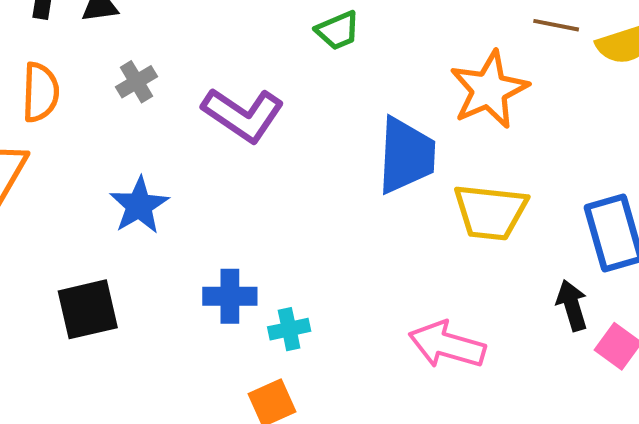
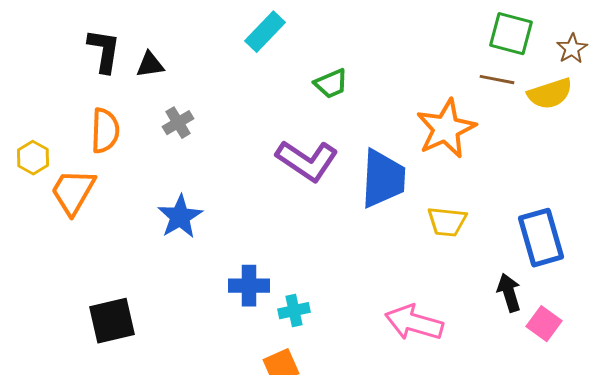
purple L-shape: (243, 115) -> (307, 161), moved
yellow trapezoid: (490, 212) -> (447, 222), size x0.7
black square: (88, 309) -> (112, 321), moved

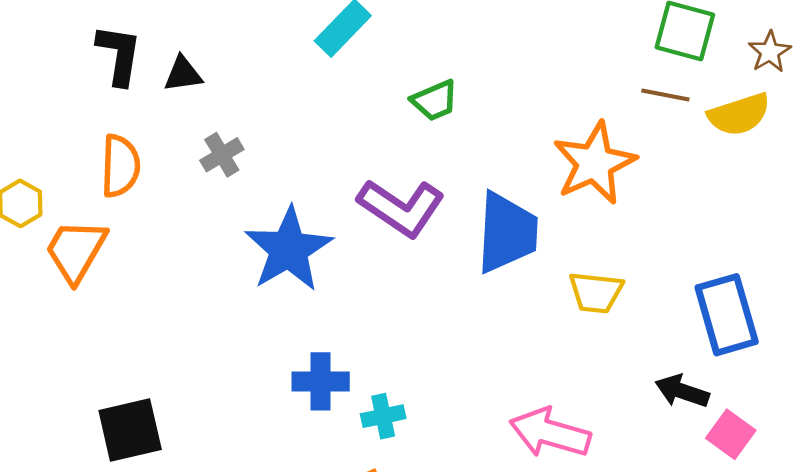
blue star: (180, 217) -> (289, 249), moved, size x1.4
black arrow: (509, 293) -> (682, 391), turned -54

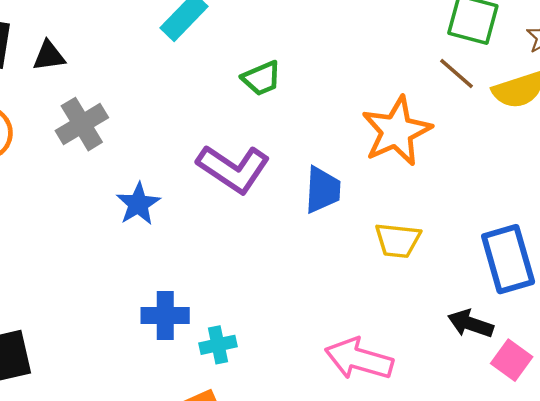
brown line: (665, 95) -> (456, 74), turned 30
gray cross: (222, 155) -> (82, 124), size x1.4
blue trapezoid: (507, 233) -> (323, 190), size x0.7
blue star: (289, 249) -> (138, 204), size x0.6

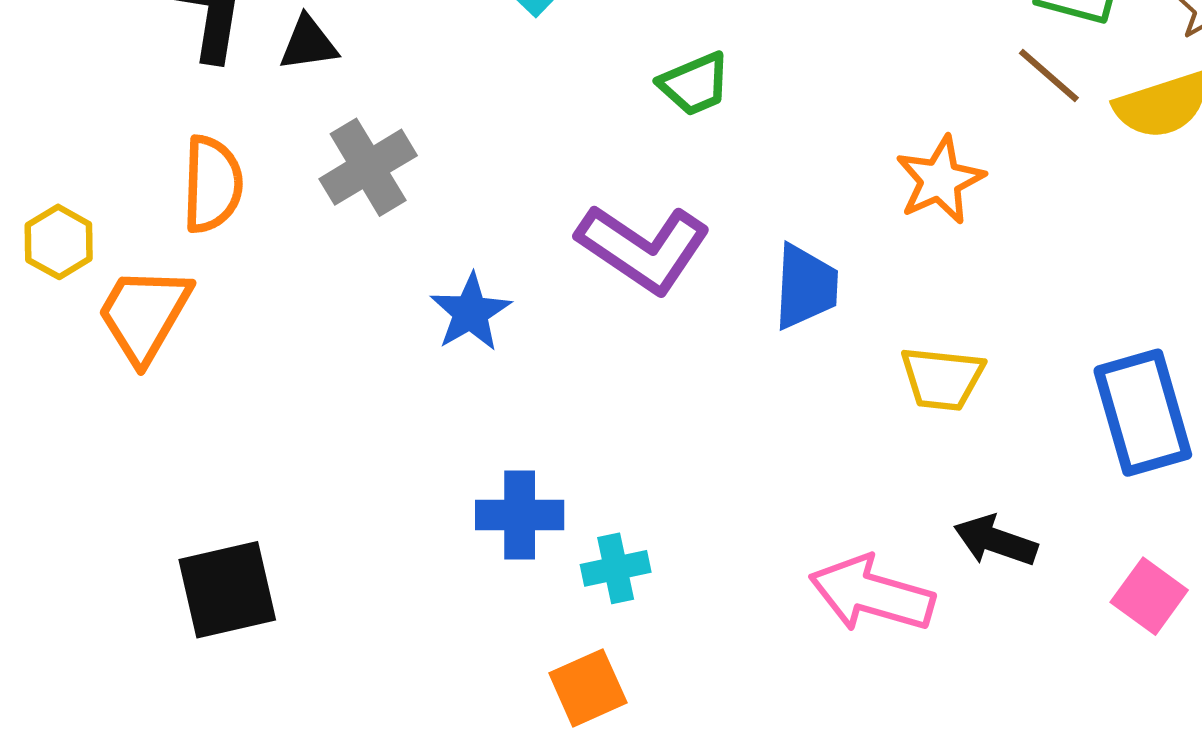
orange star: (397, 131) -> (940, 180), size x0.7
black arrow: (471, 324) -> (996, 541), moved

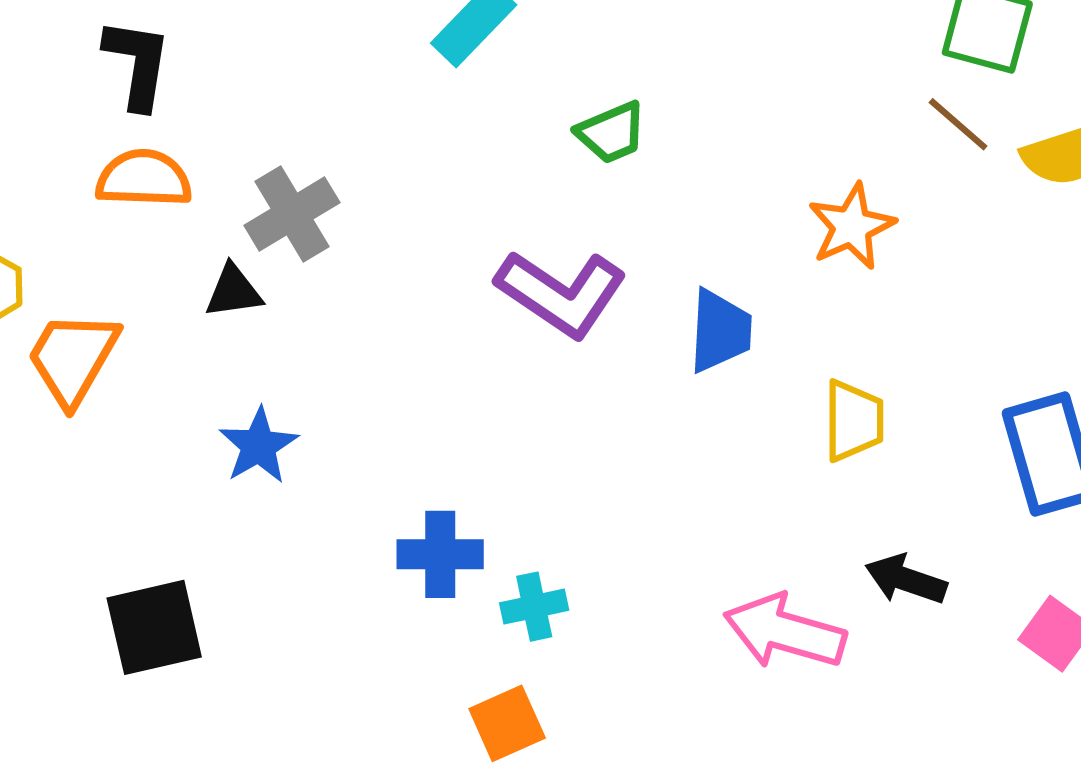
black triangle: (308, 43) -> (234, 291), moved
orange semicircle: (212, 184) -> (144, 178), moved, turned -90
blue star: (471, 312) -> (259, 446), moved
yellow trapezoid: (942, 378) -> (854, 421), turned -96

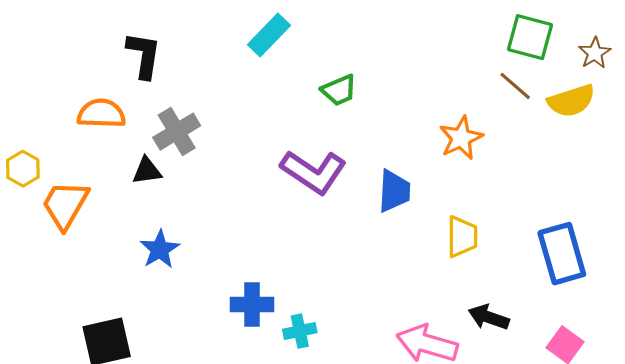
black L-shape: (137, 64) -> (144, 55), moved

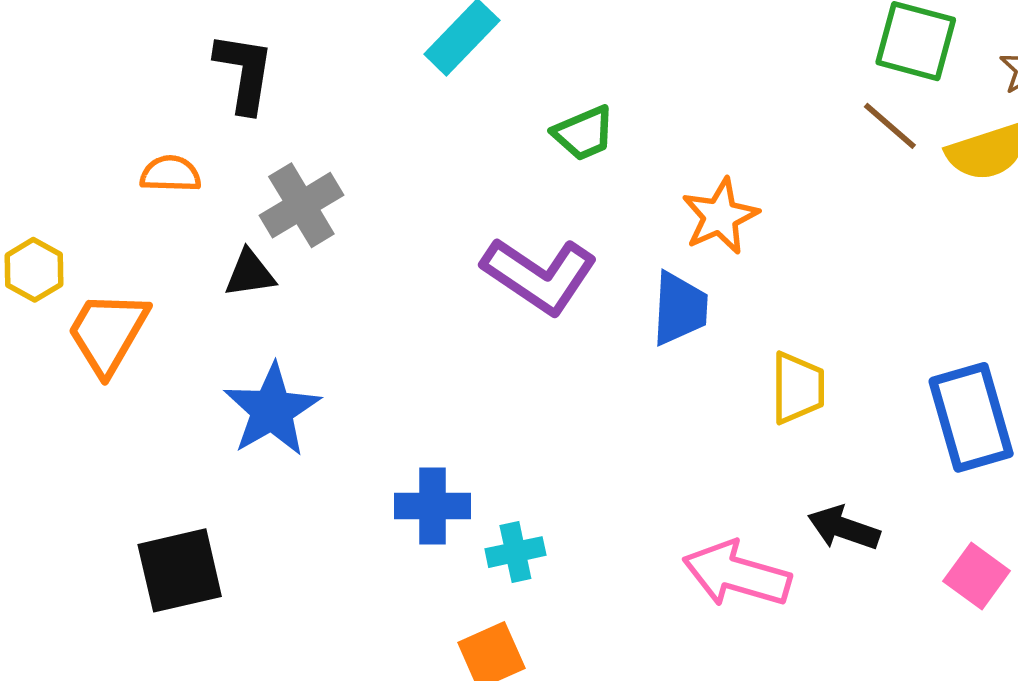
orange semicircle: (101, 114) -> (170, 174), size x0.7
orange star: (461, 138) -> (720, 216), moved
blue star: (160, 249) -> (272, 410), size x1.4

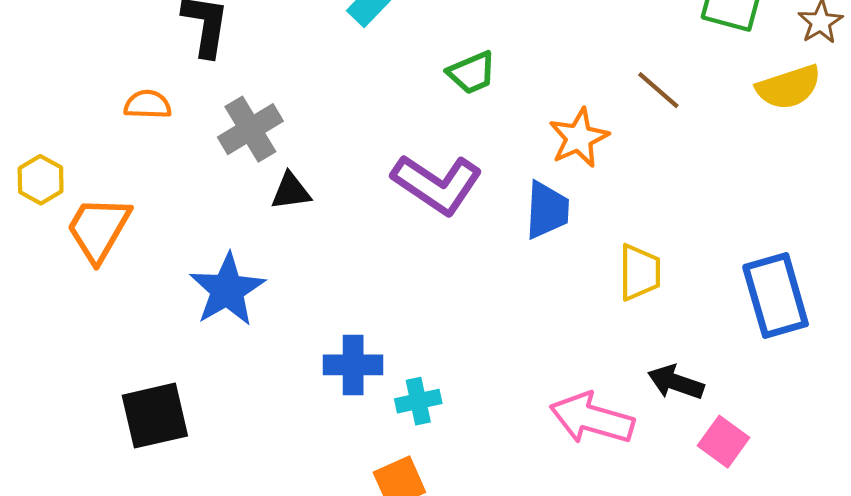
brown line: (890, 126) -> (658, 90), moved
black triangle: (250, 273) -> (291, 191), moved
pink square: (977, 576) -> (724, 442), moved

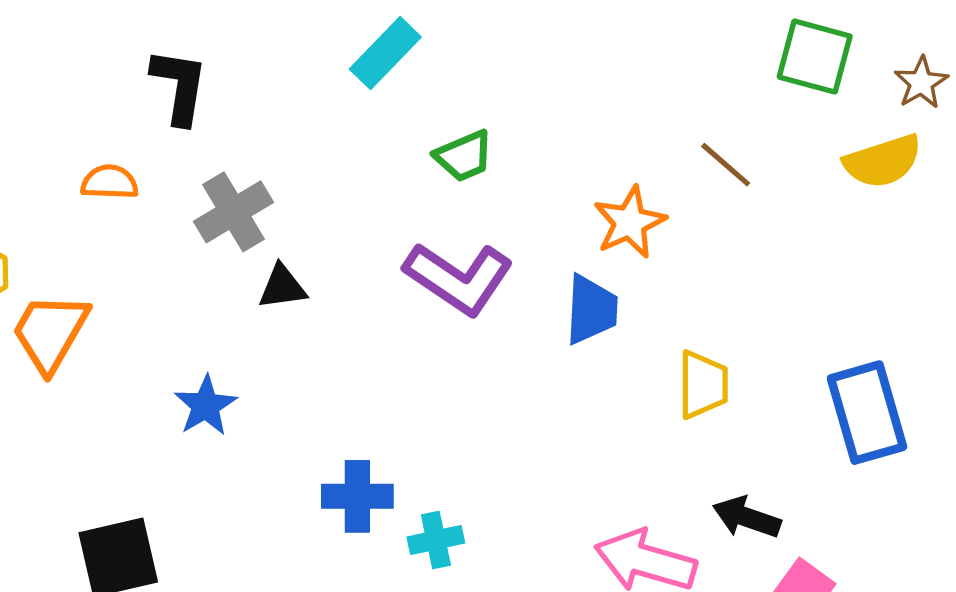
green trapezoid: (472, 73) -> (464, 156), moved
blue star: (227, 290) -> (206, 406), size x0.7

